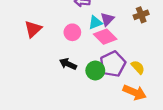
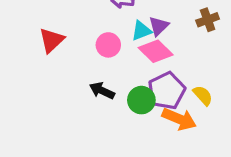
orange arrow: (135, 92) -> (179, 119), moved

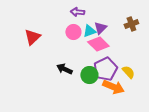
pink circle: (108, 45) -> (73, 32), moved

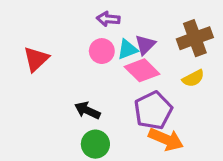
brown cross: (131, 24) -> (195, 38), size x1.5
yellow semicircle: (128, 72) -> (193, 78), moved, turned 104
green circle: (89, 75) -> (95, 144), moved

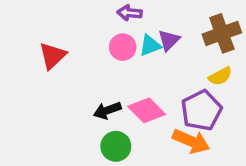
pink diamond: (142, 70) -> (147, 110), moved
black arrow: (87, 110) -> (107, 110), turned -45
purple pentagon: (153, 110) -> (201, 110), moved

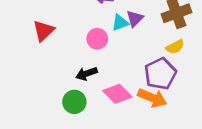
pink circle: (123, 47) -> (97, 39), moved
pink diamond: (147, 110) -> (117, 94), moved
green circle: (116, 146) -> (74, 102), moved

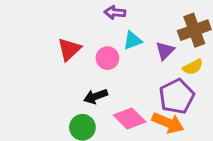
purple triangle: (135, 19) -> (165, 51), moved
red triangle: (43, 31) -> (69, 49), moved

